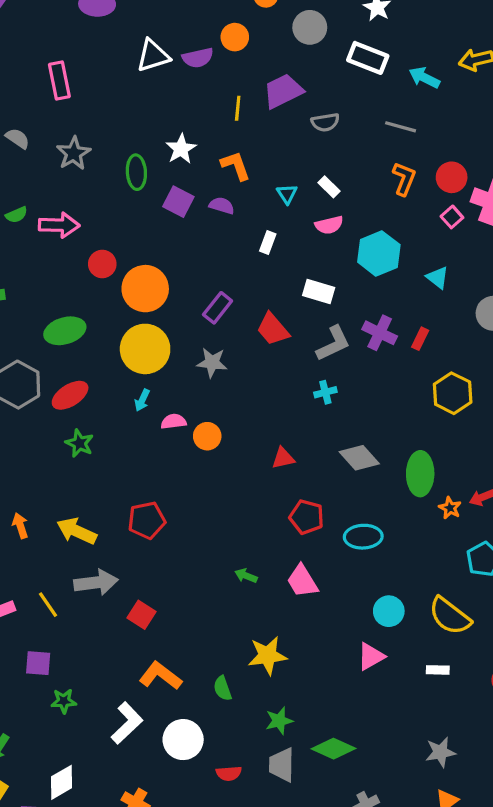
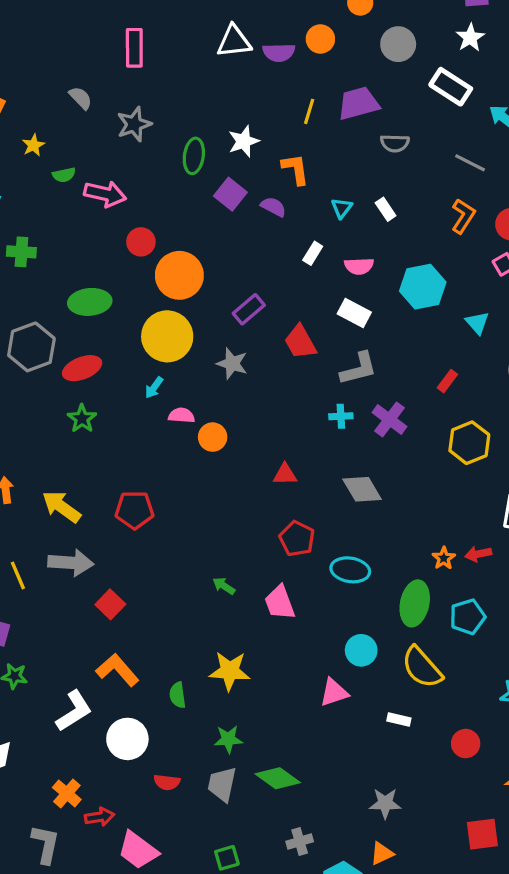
pink semicircle: (329, 225) -> (359, 266), moved
purple cross: (380, 333) -> (389, 419), moved
green ellipse: (420, 474) -> (415, 603), moved

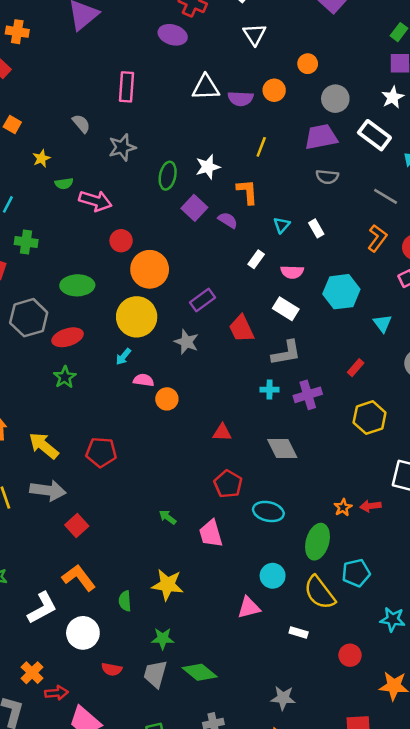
purple trapezoid: (358, 103) -> (321, 137), moved
purple cross: (389, 419) -> (308, 395), turned 32
cyan pentagon: (468, 617) -> (356, 573), moved

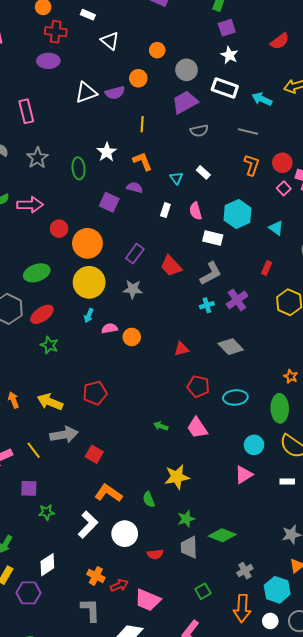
purple square: (194, 208) -> (109, 202), moved
pink semicircle: (292, 272) -> (196, 211), turned 90
white rectangle: (286, 309) -> (213, 238), moved

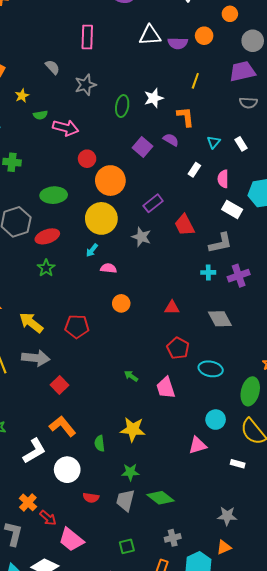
orange circle: (132, 337) -> (121, 303), moved
red arrow: (119, 585) -> (48, 518), turned 48

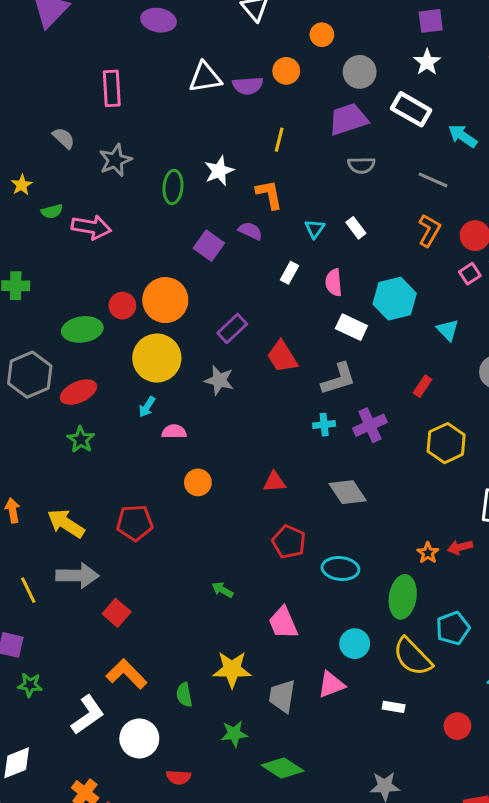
red circle: (87, 159) -> (122, 306), moved
pink trapezoid: (166, 388) -> (283, 623), moved
gray trapezoid: (125, 500) -> (282, 696), moved

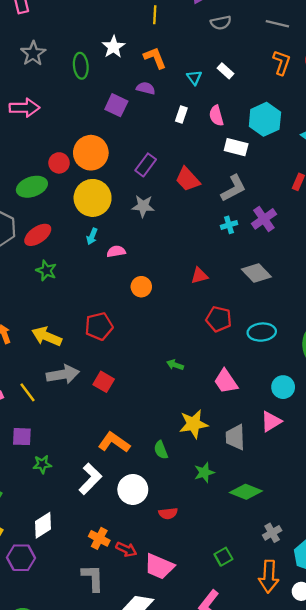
red square: (117, 613) -> (104, 382), moved

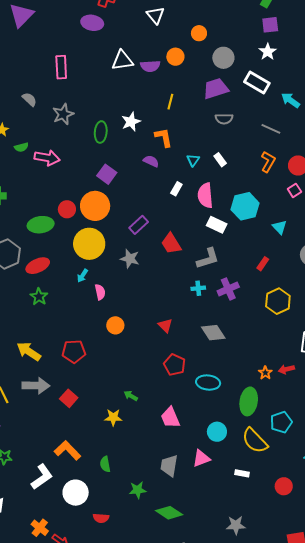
purple square: (116, 105) -> (107, 174), moved
pink semicircle: (216, 116) -> (205, 195), size x1.4
pink semicircle: (116, 251) -> (100, 292), turned 77
red triangle: (199, 276) -> (165, 326), turned 49
yellow star: (194, 424) -> (113, 417), moved, size x0.7

